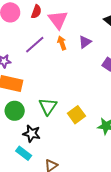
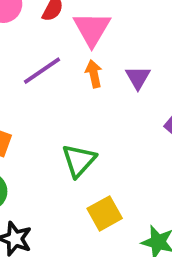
purple triangle: (85, 42) -> (138, 77), turned -32
green triangle: (48, 106) -> (79, 160), moved

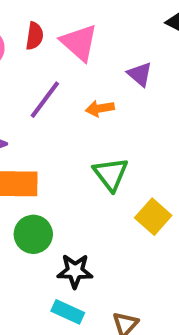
orange arrow: (94, 74) -> (100, 108), moved, turned -68

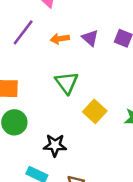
purple triangle: (140, 74) -> (90, 38), moved
black star: (75, 271) -> (55, 145), moved

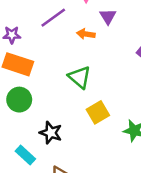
purple triangle: (90, 38) -> (108, 16), moved
green triangle: (67, 83) -> (80, 77), turned -30

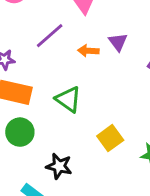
purple triangle: (108, 16) -> (118, 42), moved
green triangle: (80, 77) -> (68, 99), moved

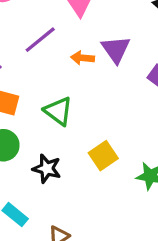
purple triangle: (118, 42) -> (116, 49), size x1.4
black star: (59, 166) -> (47, 169), moved

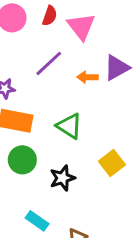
purple triangle: (116, 49) -> (117, 68), turned 40
black star: (47, 169) -> (62, 178), turned -30

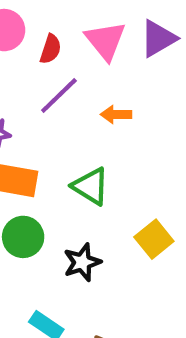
red semicircle: (50, 16) -> (51, 49), moved
purple triangle: (117, 68) -> (158, 38), moved

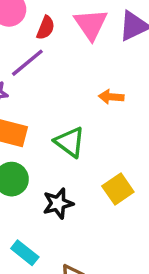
purple line: (59, 95) -> (27, 63), moved
orange arrow: (116, 114) -> (111, 97), moved

